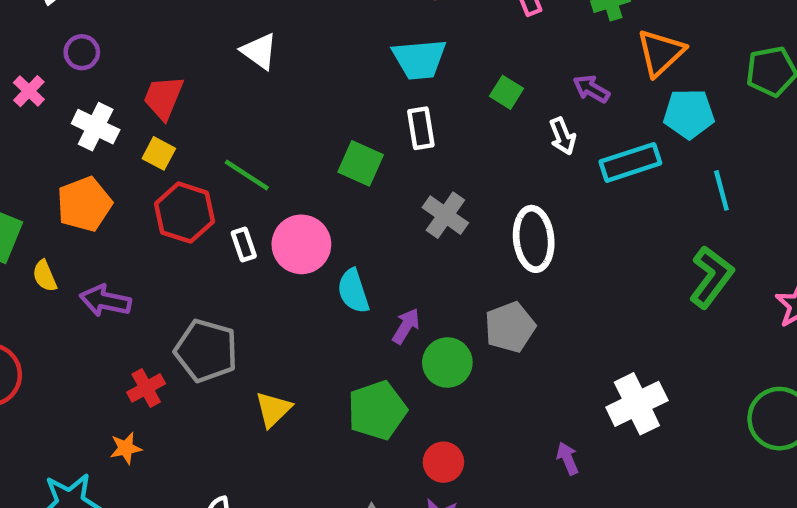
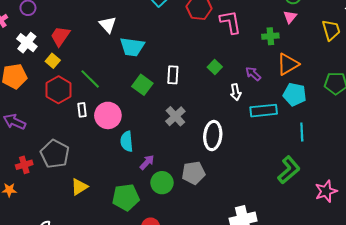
cyan trapezoid: (419, 59) -> (132, 47), moved

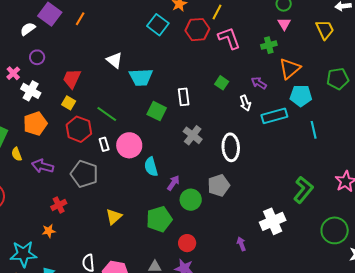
white cross: (27, 43) -> (31, 91), moved
gray pentagon: (55, 154) -> (84, 174), moved
green L-shape: (289, 170) -> (303, 190), moved

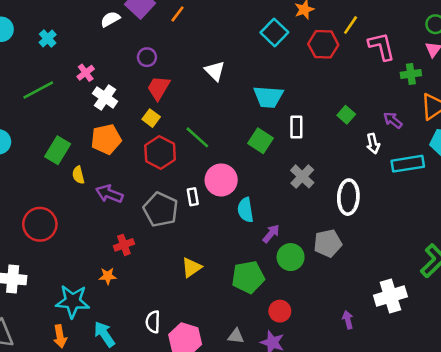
pink L-shape: (229, 38) -> (381, 46), moved
purple circle: (37, 57) -> (147, 57), moved
cyan trapezoid: (141, 77) -> (268, 97), moved
white rectangle: (104, 144) -> (193, 197), moved

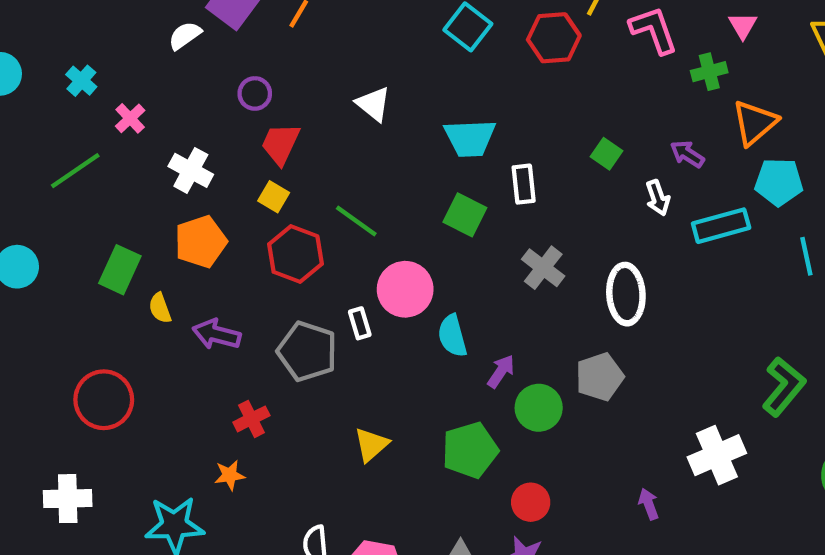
pink cross: (86, 73) -> (130, 118), moved

